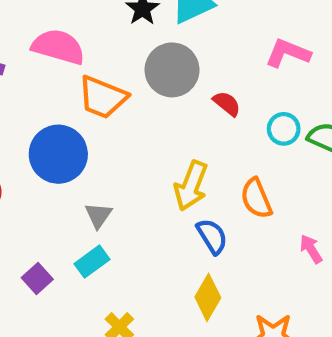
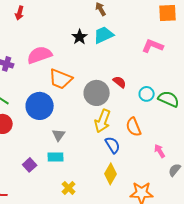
pink semicircle: (58, 47) -> (40, 55), turned -35
pink L-shape: (288, 53) -> (153, 46), moved
gray circle: (172, 70) -> (97, 93), moved
cyan rectangle: (92, 262) -> (56, 157), turned 35

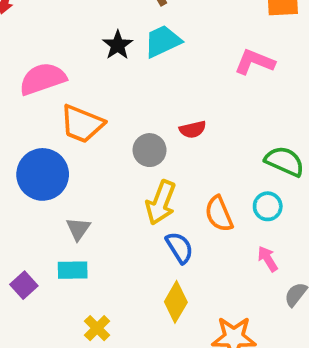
red semicircle: (120, 82) -> (193, 129), turned 128
gray circle: (97, 93) -> (150, 150), size x0.7
cyan circle: (147, 94) -> (268, 206), moved

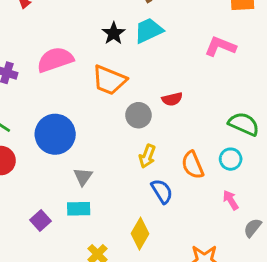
orange trapezoid: (82, 124) -> (109, 80), moved
yellow arrow: (161, 203) -> (147, 156), size x0.7
yellow diamond: (176, 302) -> (140, 234), moved

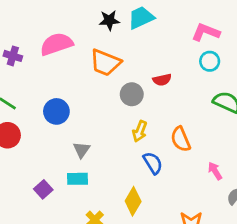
black star: (114, 33) -> (109, 20), turned 30
blue circle: (55, 134) -> (56, 111), size x0.7
cyan circle: (231, 159) -> (210, 61), moved

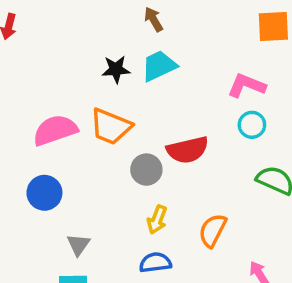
pink semicircle: (56, 44) -> (55, 130), moved
red semicircle: (162, 80) -> (188, 150), size x1.6
orange semicircle: (181, 139) -> (213, 230), turned 50
blue semicircle: (153, 163) -> (155, 263), moved, turned -65

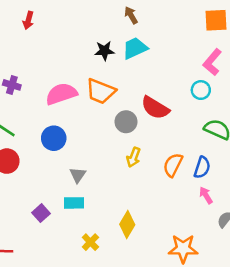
pink L-shape: (247, 85) -> (212, 62), moved, turned -72
red semicircle: (188, 150) -> (155, 108), turned 44
blue semicircle: (155, 263) -> (202, 167), moved, turned 115

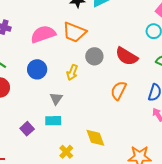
red semicircle: (155, 108) -> (127, 56), moved
yellow arrow: (134, 157) -> (72, 72), moved
orange semicircle: (173, 165) -> (119, 91), moved
yellow diamond: (127, 224) -> (95, 138), turned -50

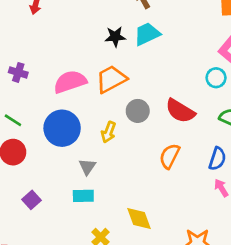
orange trapezoid: (74, 32) -> (111, 79), turned 130
blue circle: (37, 69) -> (62, 128), size x1.4
purple square: (27, 129) -> (32, 200), moved

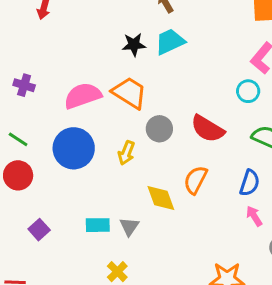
orange trapezoid: (111, 79) -> (129, 93), turned 60
gray triangle: (87, 167) -> (129, 227), moved
yellow diamond: (139, 218) -> (161, 198), moved

